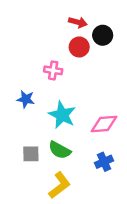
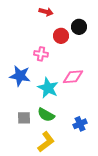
red arrow: (78, 22) -> (46, 12), moved
blue star: (26, 99) -> (20, 76), size x1.5
pink diamond: (104, 124) -> (73, 77), moved

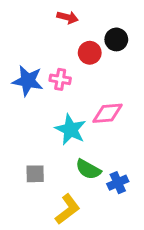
blue star: (20, 76) -> (28, 81), moved
green semicircle: (46, 115) -> (88, 169), moved

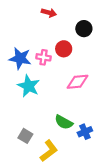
red circle: (90, 53) -> (64, 49), moved
cyan star: (71, 130) -> (29, 86), moved
gray square: (35, 174) -> (25, 136), moved, turned 32

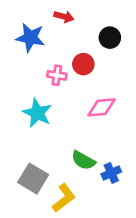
blue star: (20, 58) -> (30, 38), moved
gray square: (25, 136) -> (33, 179), size x1.5

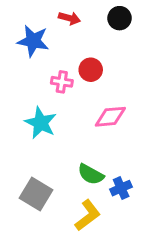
black circle: (110, 38) -> (120, 18), moved
yellow L-shape: (64, 198) -> (88, 215), moved

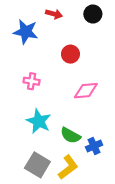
pink cross: (62, 82) -> (32, 81), moved
cyan star: (41, 123) -> (39, 121), moved
gray square: (36, 194) -> (37, 165), moved

